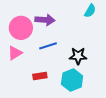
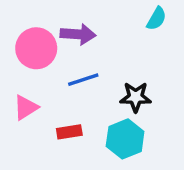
pink triangle: (15, 53) -> (26, 108), moved

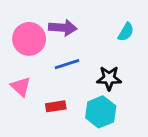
cyan semicircle: (156, 19) -> (126, 32), moved
pink triangle: (26, 108) -> (21, 87), turned -45

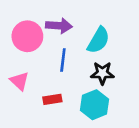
cyan semicircle: (126, 32) -> (98, 40), moved, size x1.5
blue line: (67, 64) -> (63, 60), turned -65

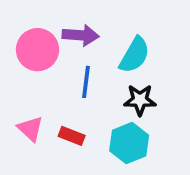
pink triangle: (19, 81) -> (30, 129), moved
red rectangle: (52, 99) -> (72, 136), turned 30

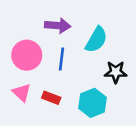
pink circle: (38, 50) -> (27, 55), moved
black star: (140, 100) -> (116, 72), moved

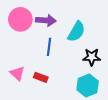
pink circle: (27, 55) -> (20, 19), moved
cyan hexagon: (92, 103) -> (88, 86), moved

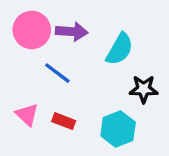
blue line: (49, 47) -> (57, 73), moved, turned -60
cyan hexagon: (88, 86) -> (118, 129), moved

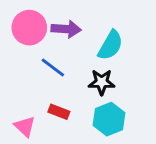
black star: (144, 89) -> (102, 82), moved
pink triangle: (27, 115) -> (25, 126), moved

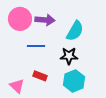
blue line: (53, 67) -> (36, 46), turned -36

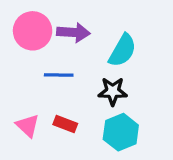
pink triangle: (17, 86) -> (28, 126), moved

